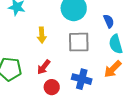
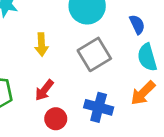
gray square: (79, 42) -> (94, 54), turned -30

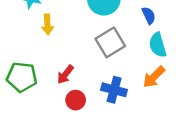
yellow arrow: (41, 44) -> (47, 24), moved

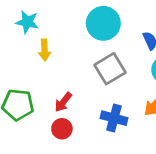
red circle: (76, 100) -> (62, 129), moved

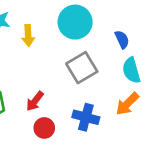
yellow arrow: (45, 50) -> (28, 35), moved
red circle: (62, 129) -> (44, 128), moved

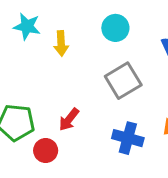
cyan circle: (75, 22) -> (115, 28), size x0.7
red circle: (44, 128) -> (46, 151), moved

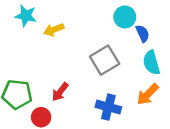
cyan circle: (115, 28) -> (125, 17), moved
yellow arrow: (61, 43) -> (54, 30), turned 72

